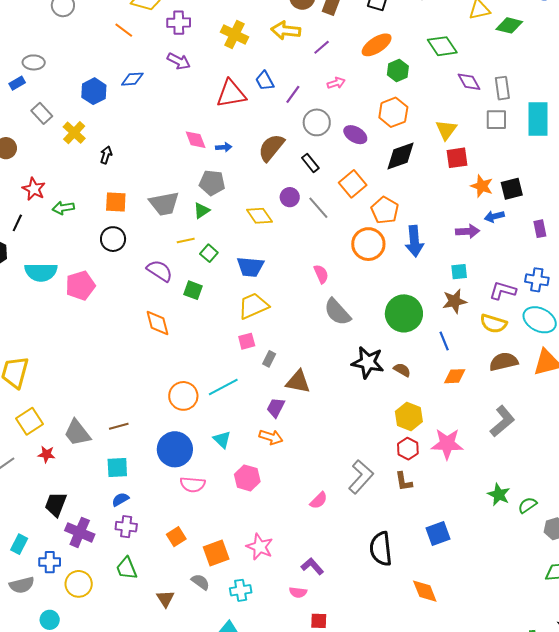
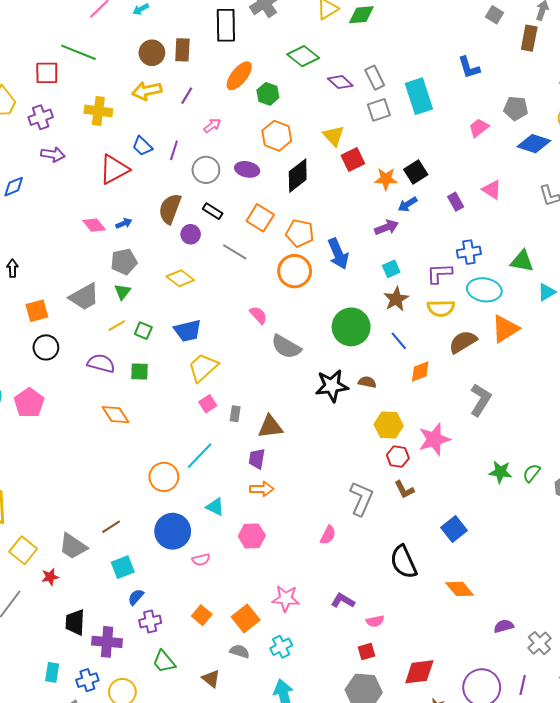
purple circle: (290, 197) -> (191, 234), moved
pink semicircle: (193, 484) -> (201, 560), size x0.7
pink semicircle: (298, 592) -> (375, 621), moved

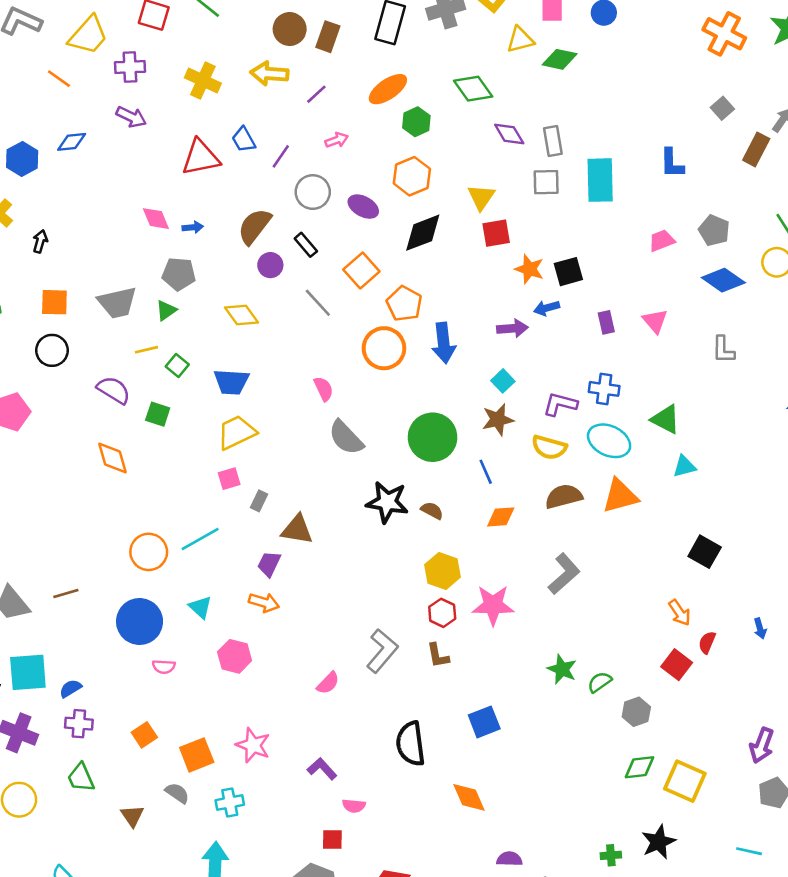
cyan square: (391, 269) -> (503, 381), turned -36
cyan square: (123, 567) -> (28, 672), moved, size x1.4

